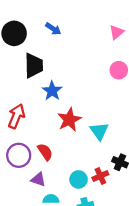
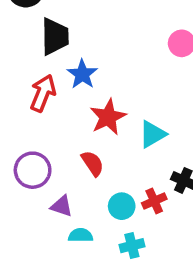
red arrow: (16, 116) -> (43, 93), moved
cyan triangle: (99, 131) -> (153, 134), turned 36
red semicircle: (45, 152) -> (93, 163), moved

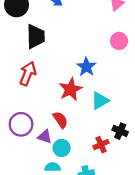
blue star: (82, 74) -> (86, 67), moved
purple triangle: (62, 206) -> (45, 137), moved
cyan circle: (122, 206) -> (62, 148), moved

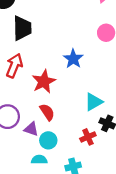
red star: (71, 89) -> (44, 81), moved
cyan triangle: (100, 101) -> (94, 102), moved

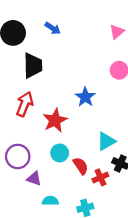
red semicircle: (47, 112) -> (81, 166), moved
purple triangle: (31, 129) -> (34, 179), moved
cyan circle: (48, 140) -> (60, 153), moved

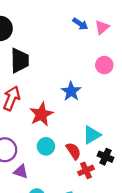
blue arrow: (53, 28) -> (80, 24), moved
red semicircle: (81, 166) -> (73, 151), moved

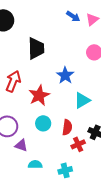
black trapezoid: (20, 60) -> (36, 48), moved
cyan triangle: (92, 135) -> (82, 100), moved
red semicircle: (73, 151) -> (67, 127), turned 42

